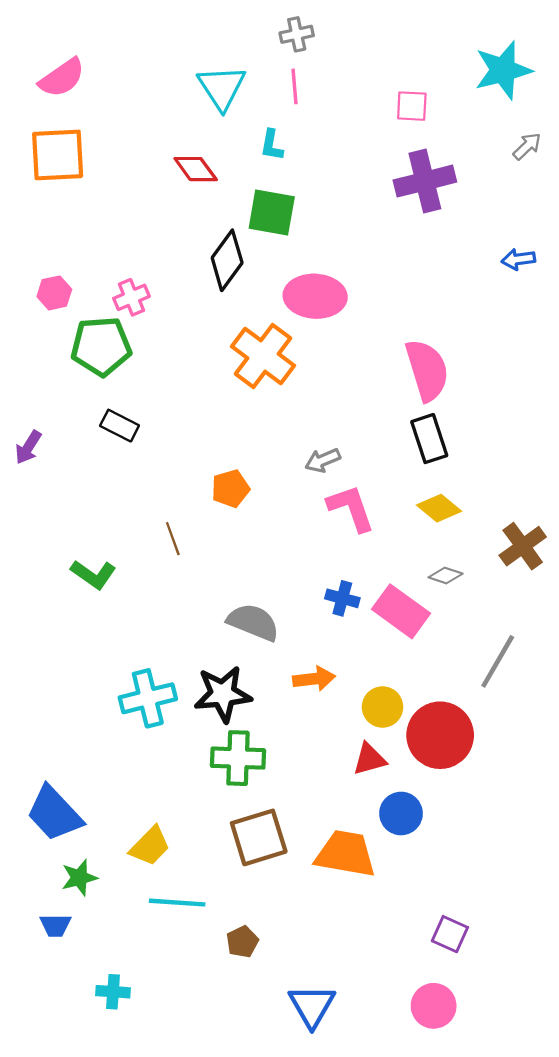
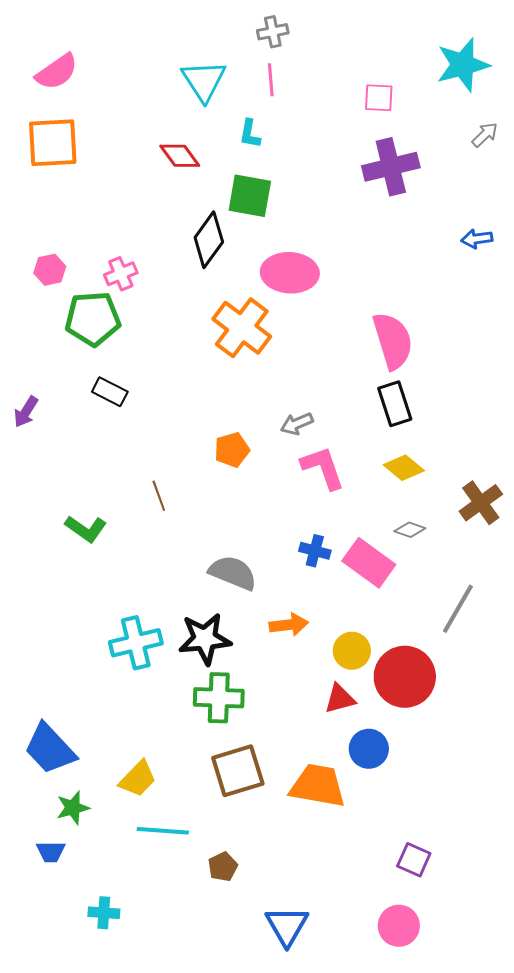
orange pentagon: (230, 489) -> (232, 450), moved

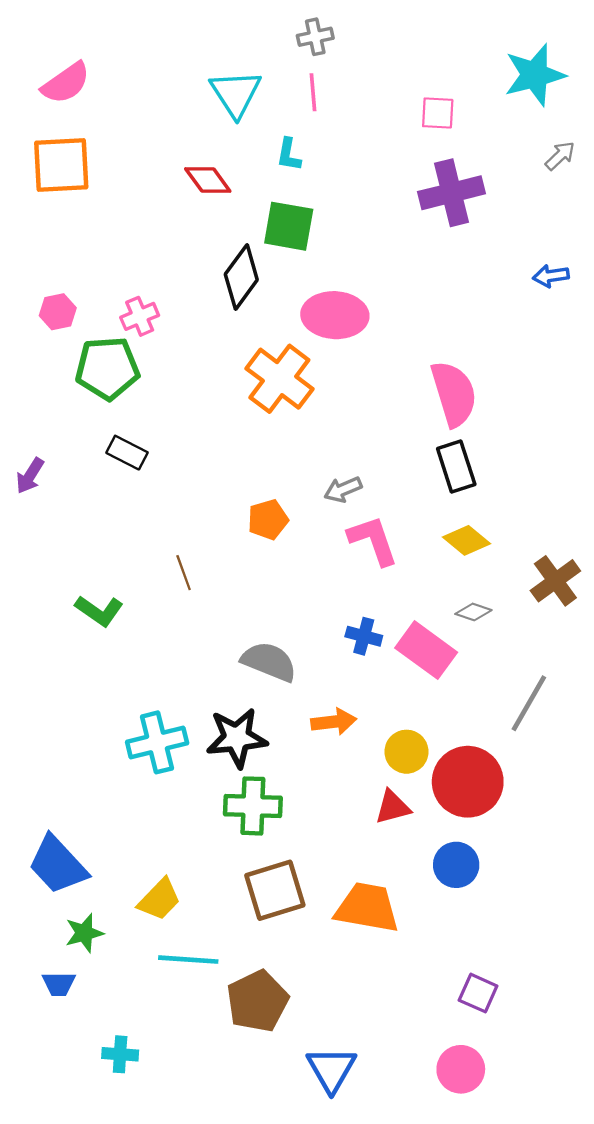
blue circle: (369, 749) -> (456, 865), moved
brown pentagon: (223, 867) -> (258, 1001), size x1.8

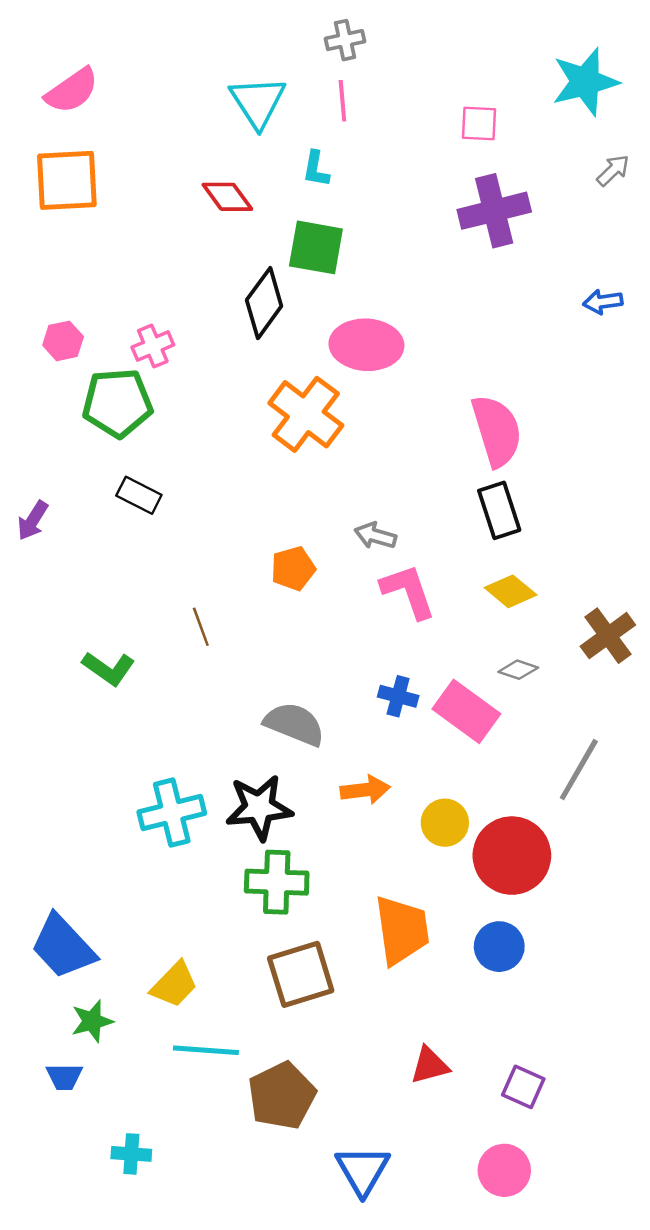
gray arrow: (343, 490) -> (375, 536), turned 39
red triangle: (393, 807) -> (430, 1065), moved
orange trapezoid: (367, 908) -> (402, 930), moved, turned 72

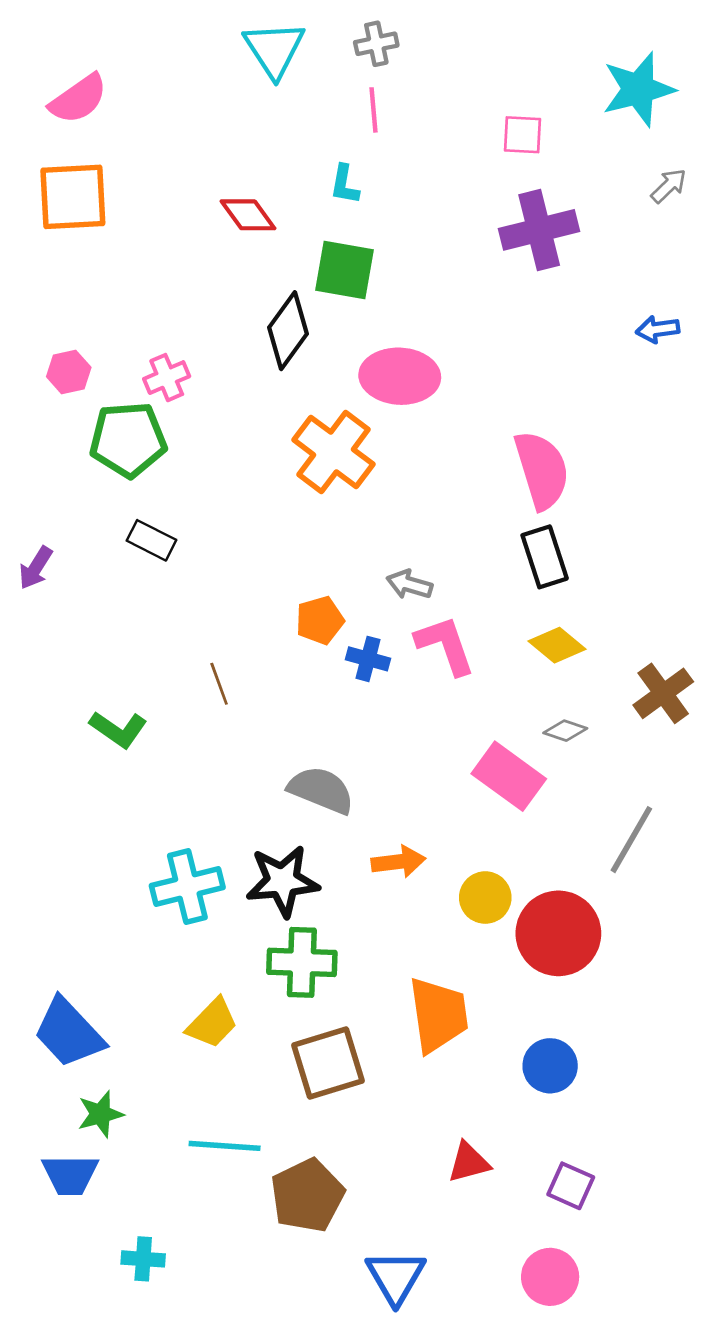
cyan triangle: (258, 102) -> (274, 49), moved
blue cross: (398, 696) -> (368, 659), moved
blue circle: (499, 947) -> (550, 1066), moved
yellow trapezoid: (174, 984) -> (212, 1023), moved
blue trapezoid: (64, 1077) -> (70, 1175), size x1.4

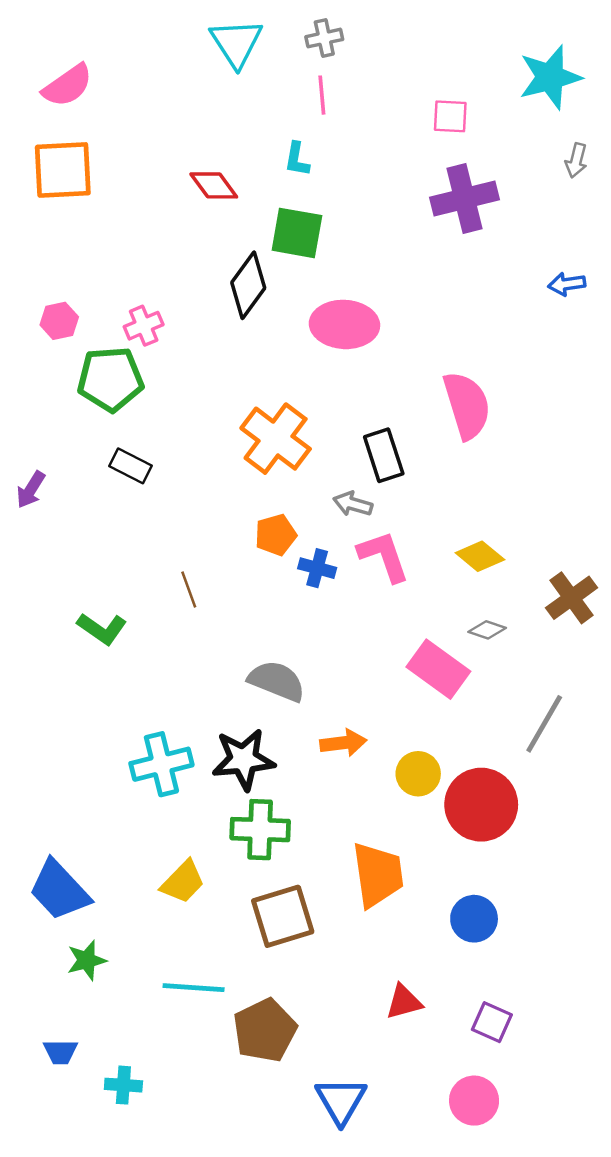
gray arrow: (669, 186) -> (576, 160), turned 148
orange cross: (334, 452) -> (276, 439), moved
black rectangle: (545, 557) -> (384, 455), moved
blue trapezoid: (70, 1175) -> (60, 1052), moved, size x0.7

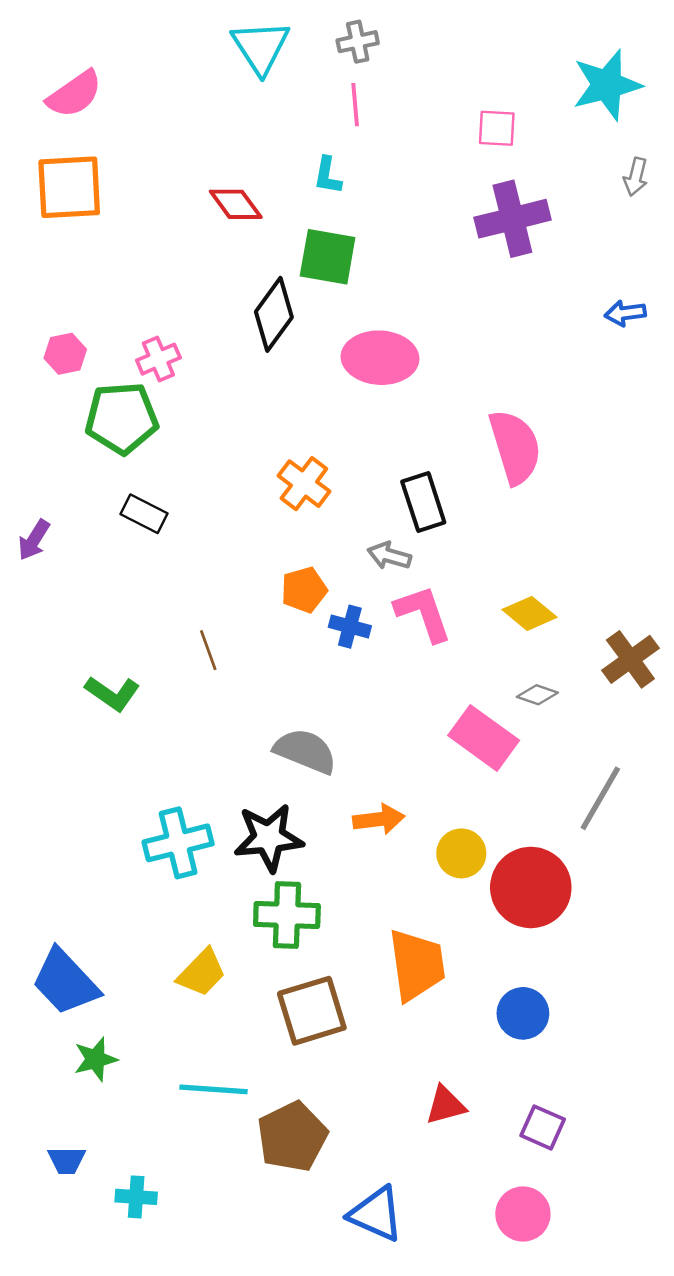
orange cross: (276, 439) -> (304, 484), size x0.7
blue triangle: (341, 1101) -> (376, 1214), turned -36

